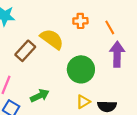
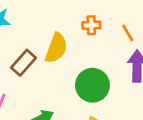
yellow semicircle: (52, 39) -> (56, 48), turned 75

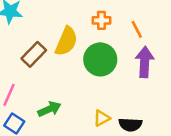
green circle: (92, 85) -> (100, 59), moved

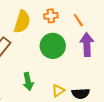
yellow semicircle: (66, 41) -> (22, 22), moved
green arrow: (49, 109) -> (28, 82), moved, turned 108

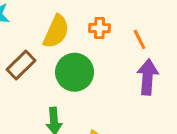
green circle: (53, 46) -> (75, 72), moved

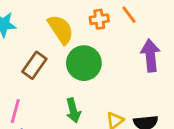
yellow semicircle: (56, 31) -> (61, 29), turned -48
orange line: (140, 39) -> (129, 15), moved

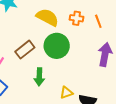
yellow semicircle: (61, 29) -> (47, 17), turned -45
brown rectangle: (34, 65) -> (25, 50), moved

